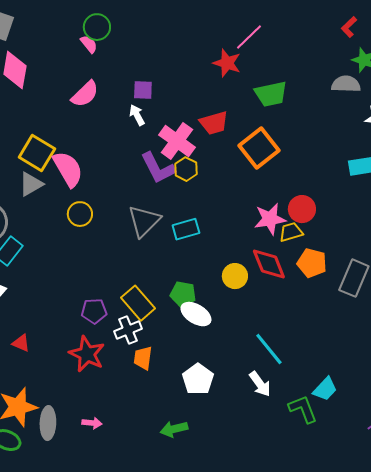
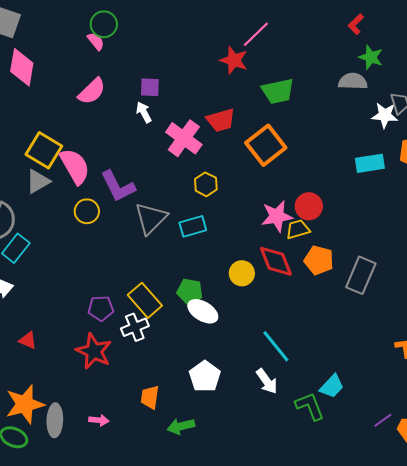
purple L-shape: (158, 168) -> (118, 186), moved
yellow hexagon: (186, 169) -> (206, 184), moved
orange trapezoid: (143, 358) -> (150, 397), moved

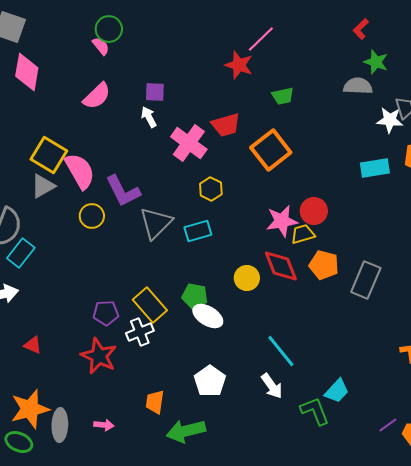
green trapezoid: (278, 91) -> (283, 96), size x0.7
green arrow: (181, 426) -> (186, 431), size x1.4

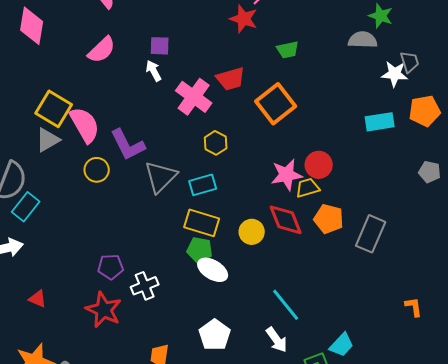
yellow rectangle: (150, 305) -> (202, 223), moved, turned -32

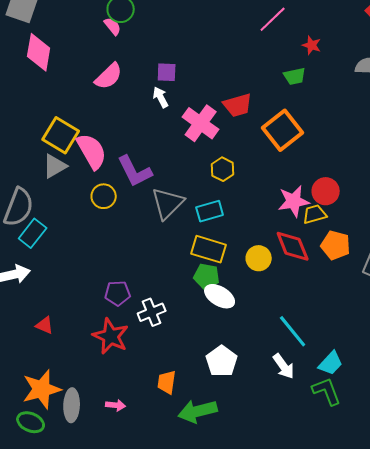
red star: (244, 19) -> (312, 45), moved, size x0.7
cyan trapezoid: (342, 345) -> (331, 363), moved

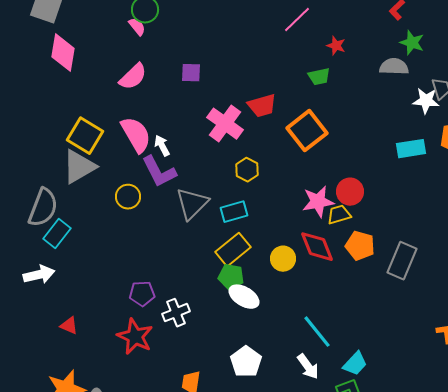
white arrow: (161, 97) -> (162, 146), moved
pink semicircle: (92, 151) -> (136, 135), moved
gray triangle: (55, 166) -> (79, 167), size x1.4
yellow rectangle: (209, 249) -> (233, 250), turned -56

